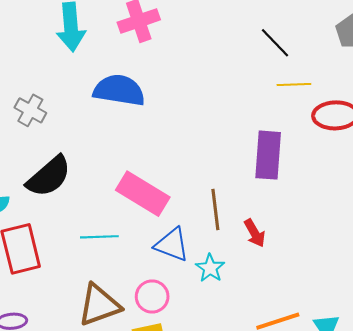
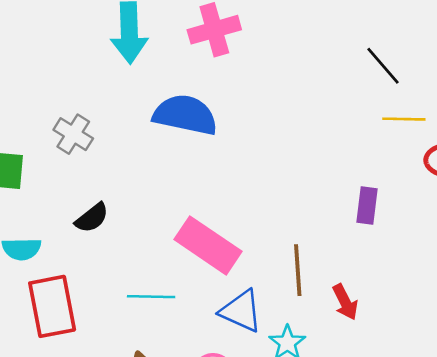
purple rectangle: (268, 155) -> (367, 206), size x0.6
black semicircle: (49, 176) -> (92, 218), size x0.6

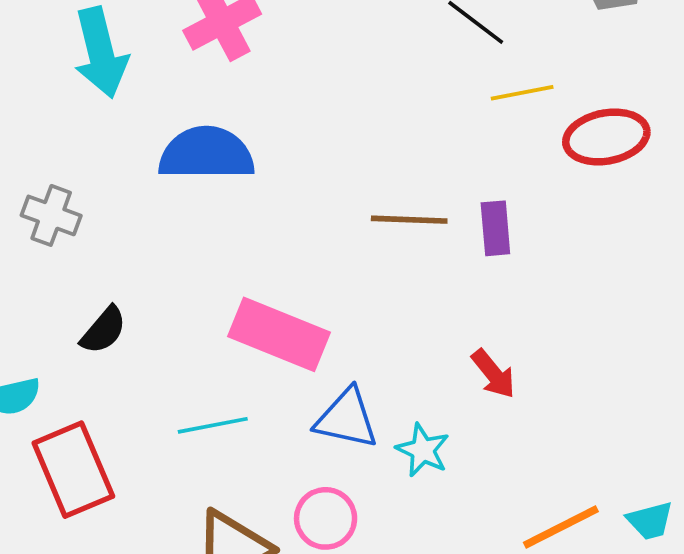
brown line: (298, 270) -> (409, 220), moved, turned -72

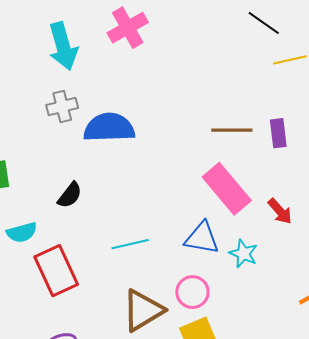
blue semicircle: (206, 154) -> (109, 128), moved
gray cross: (51, 215) -> (62, 107), moved, turned -32
pink rectangle: (279, 334) -> (227, 189), moved, turned 30

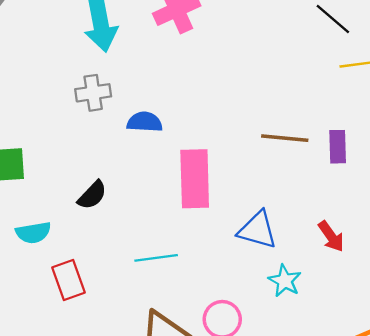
blue semicircle: (109, 128) -> (145, 122), size x0.6
pink rectangle: (227, 189) -> (195, 179), moved, turned 33
blue triangle: (202, 238) -> (258, 230), moved
red rectangle: (56, 271) -> (69, 280), size x0.7

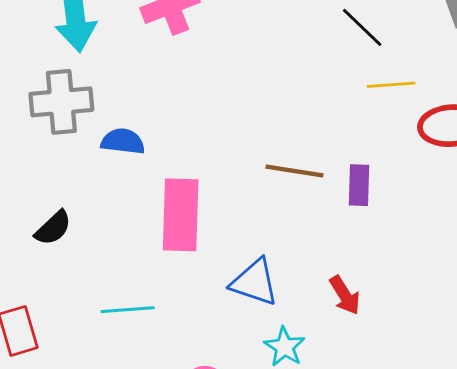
gray cross: (93, 93) -> (61, 102), size x1.4

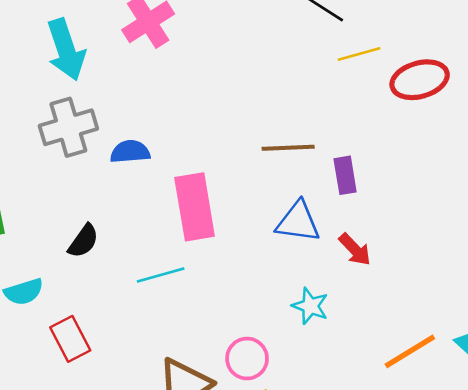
purple rectangle: (359, 185) -> (345, 175), moved
blue triangle: (255, 282) -> (298, 222), moved
cyan line: (128, 310) -> (161, 275), moved

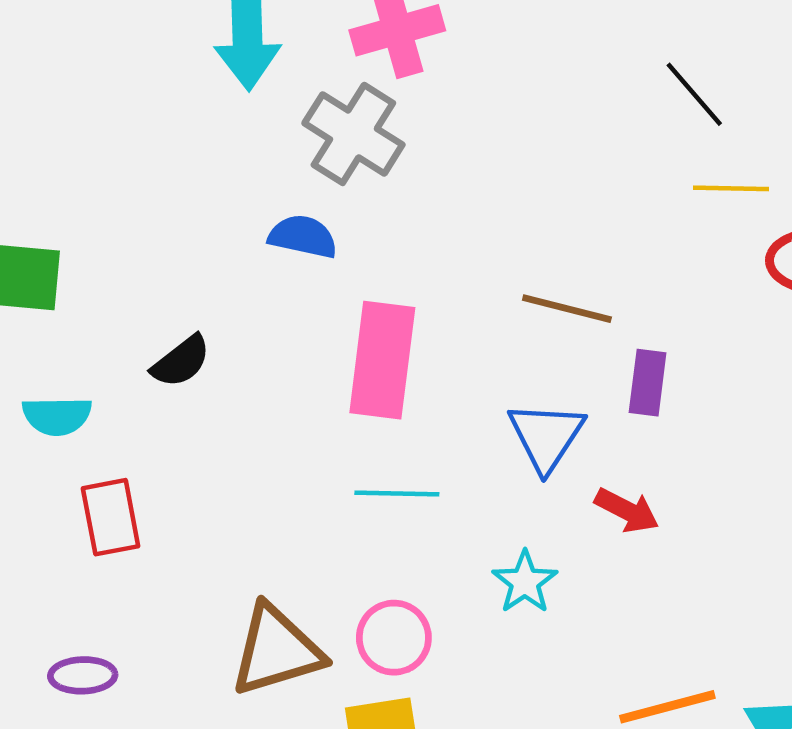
gray cross: (68, 127) -> (353, 134), moved, turned 32
blue triangle: (298, 222) -> (546, 436), turned 39
red arrow: (355, 249) -> (627, 510), turned -36
cyan line: (161, 275) -> (397, 494), moved

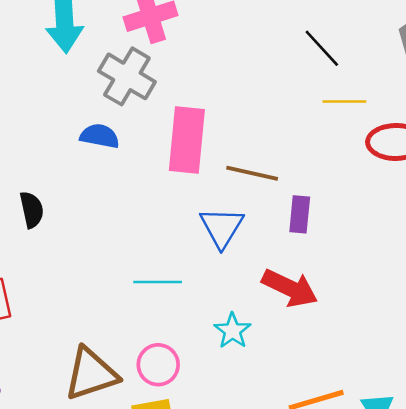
pink rectangle: (382, 360) -> (187, 140), moved
black semicircle: (181, 361) -> (32, 210), turned -63
blue triangle: (546, 436) -> (222, 227), moved
red arrow: (627, 510) -> (290, 288), size x1.5

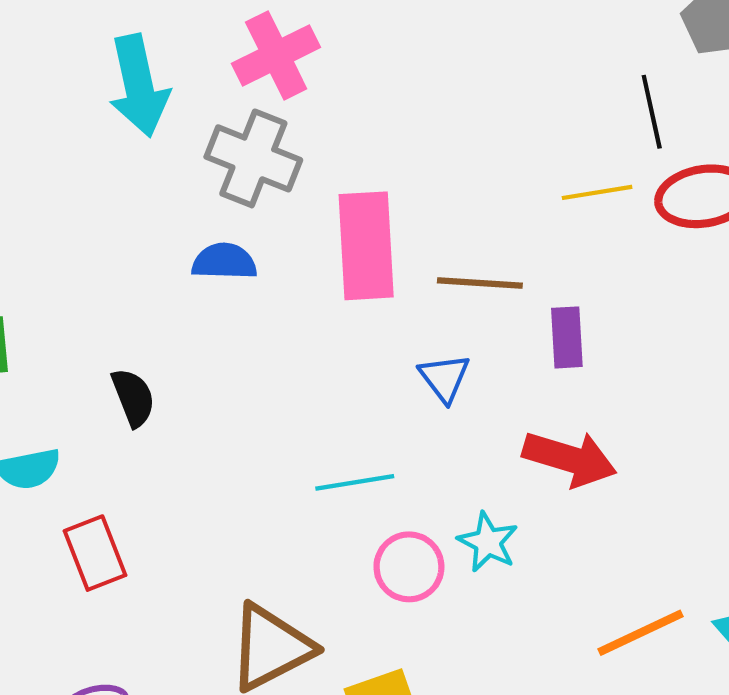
black line: (322, 48) -> (652, 112), moved, turned 39
yellow line: (344, 102) -> (597, 192), moved
blue triangle: (222, 227) -> (444, 378), size x0.7
pink circle: (158, 365) -> (409, 567), moved

